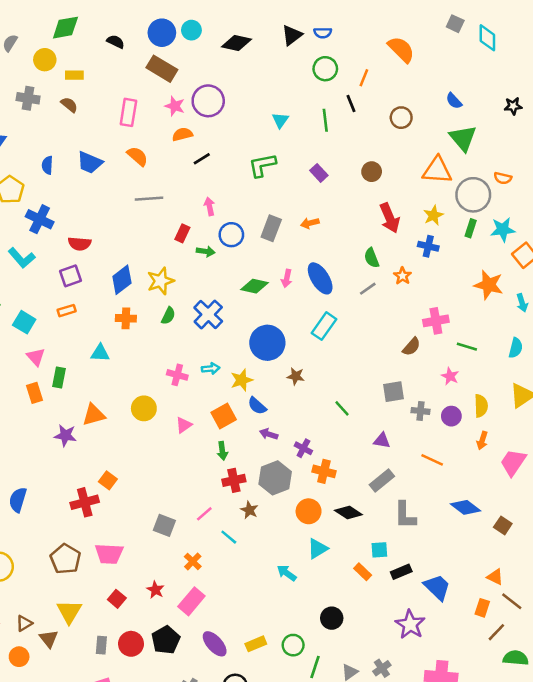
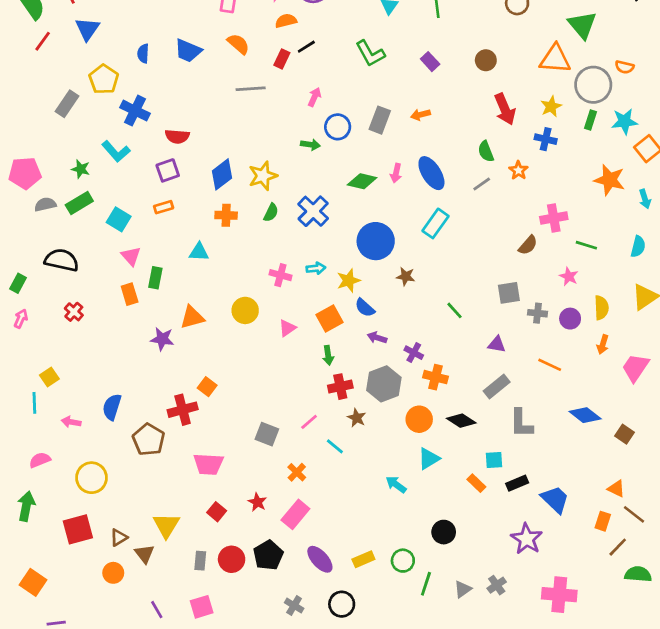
green L-shape: (262, 165) -> (370, 53), turned -108
pink arrow: (209, 206) -> (314, 97), turned 36
red rectangle: (182, 233) -> (282, 59), moved
brown pentagon: (65, 559) -> (149, 440), moved

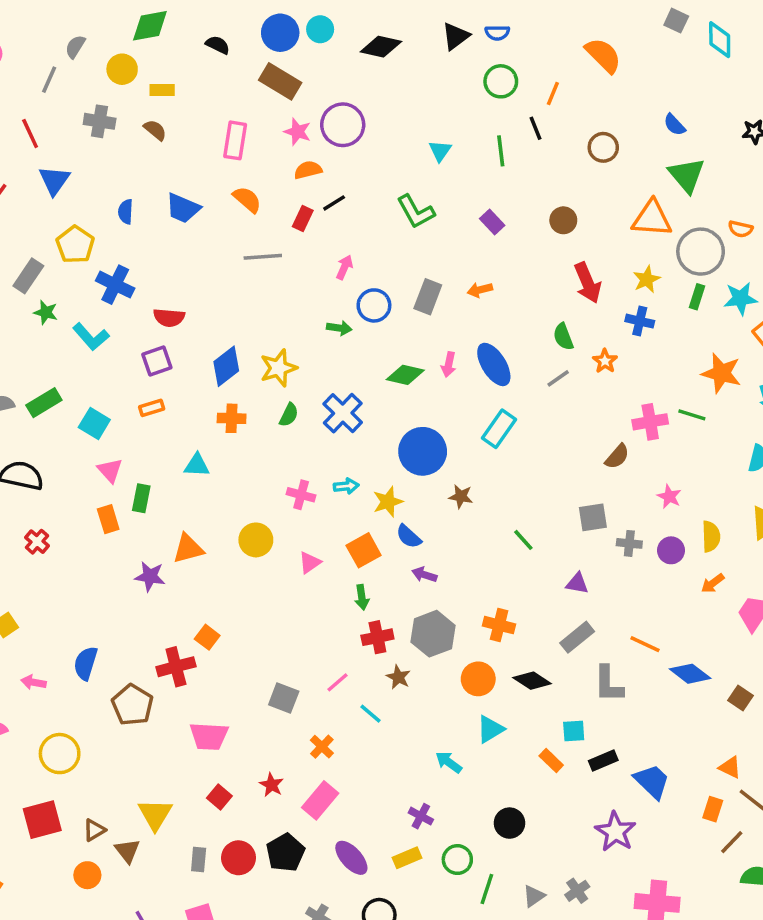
green star: (81, 169) -> (46, 312), moved
green line: (586, 245) -> (692, 415), moved
orange arrow: (603, 344) -> (713, 583), turned 36
purple cross: (414, 353) -> (421, 816), moved
orange line: (550, 365) -> (645, 644), moved

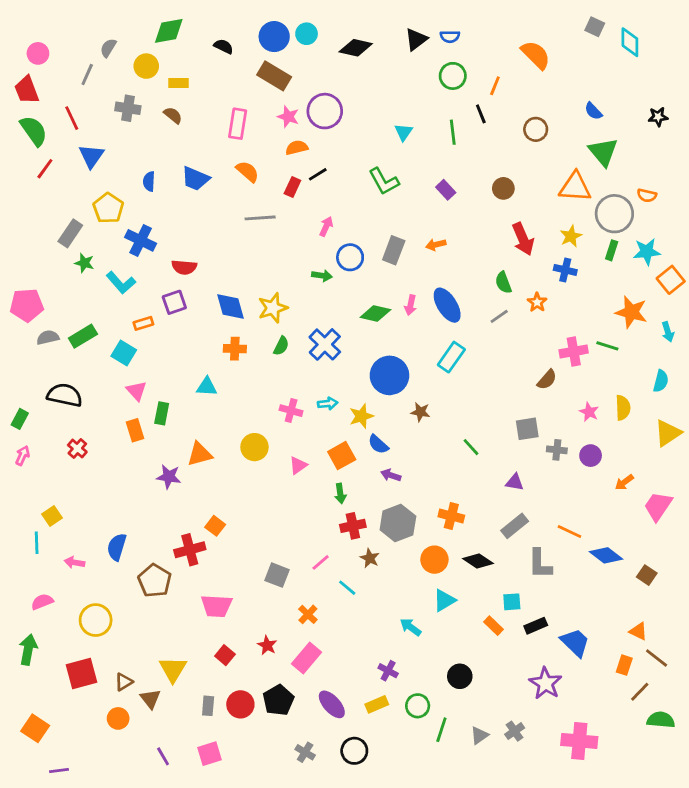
blue diamond: (226, 366) -> (231, 307), turned -68
orange rectangle: (152, 408) -> (143, 323), moved
yellow semicircle: (711, 536) -> (623, 408), moved

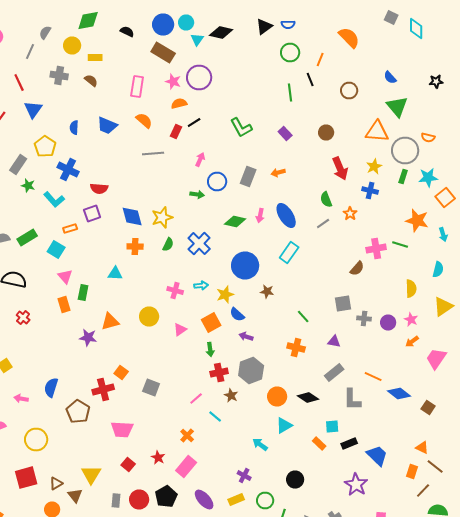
cyan triangle: (404, 132) -> (197, 40), moved
pink star: (589, 412) -> (411, 320), moved
orange cross: (451, 516) -> (296, 348), moved
gray square: (277, 575) -> (151, 388), moved

